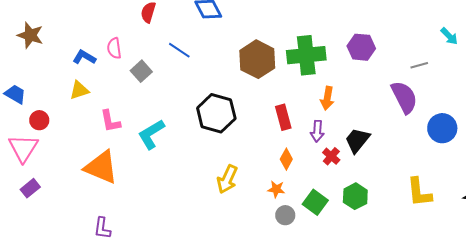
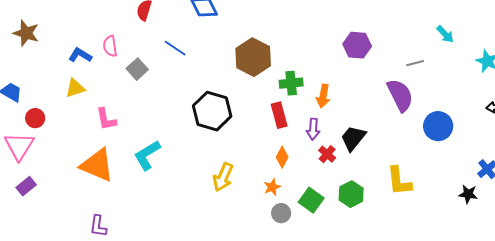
green cross: (306, 55) -> (291, 83), moved, size x0.6
cyan L-shape: (151, 134) -> (147, 155), moved
orange star: (276, 189) -> (272, 187), turned -30
yellow L-shape: (419, 192) -> (399, 181), moved

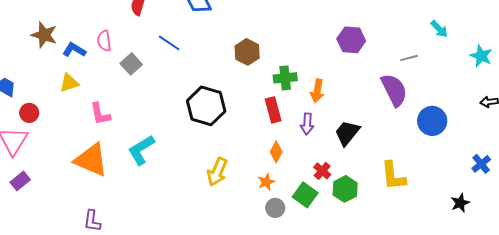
brown star: (26, 33) -> (44, 35), moved
brown hexagon: (253, 57) -> (247, 52), size x0.7
red cross: (327, 154) -> (322, 171), moved
black star: (468, 194) -> (460, 203), moved, turned -30

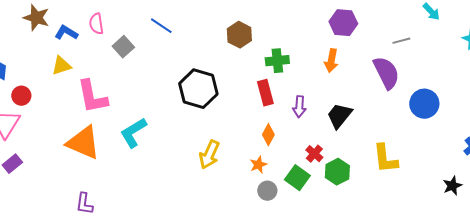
orange arrow: (317, 91) -> (331, 61), moved
pink L-shape: (100, 114) -> (92, 97), size x1.5

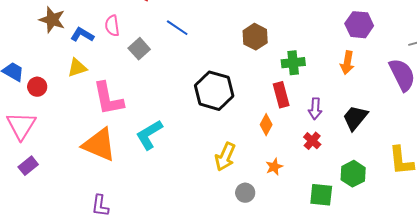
red circle: (21, 96) -> (37, 87), moved
orange diamond: (268, 135) -> (266, 125), moved
red cross: (314, 154) -> (312, 141), moved
green square: (297, 178) -> (321, 195), moved, turned -30
gray circle: (267, 191) -> (245, 193), moved

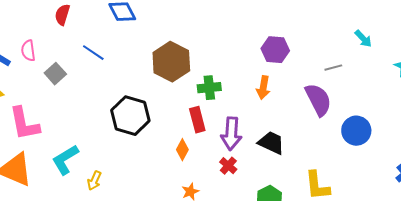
brown hexagon: (255, 37) -> (171, 62), size x1.5
purple arrow: (315, 109) -> (231, 134), size x1.5
black trapezoid: (355, 118) -> (271, 143), turned 76
yellow arrow: (225, 157) -> (94, 181), moved, size x0.7

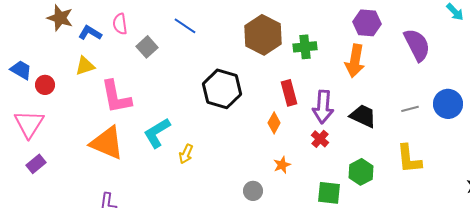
gray line: (333, 68) -> (410, 109), moved
green cross: (209, 88) -> (305, 47), moved
orange arrow: (263, 88) -> (355, 61), size x1.4
purple semicircle: (318, 100) -> (417, 45), moved

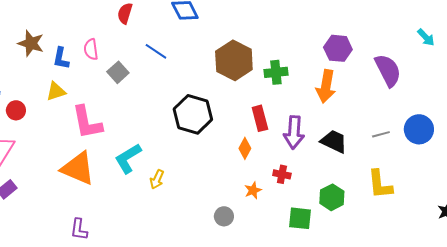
blue L-shape: (90, 33) -> (61, 58), turned -110
red cross: (320, 139) -> (282, 174), moved, turned -30

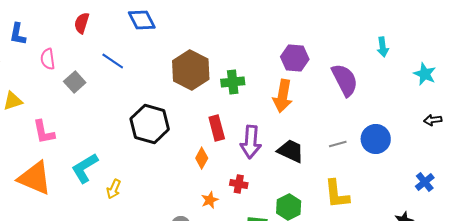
cyan arrow: (426, 37) -> (383, 47), turned 36
blue L-shape: (61, 58) -> (18, 34), moved
pink L-shape: (87, 122) -> (44, 132), size x0.7

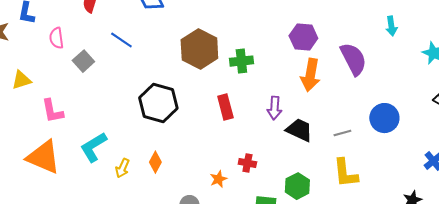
orange arrow: (283, 96) -> (310, 75), moved
purple arrow: (251, 142) -> (274, 108), moved, size x0.7
gray line: (338, 144) -> (342, 133), moved
orange diamond: (202, 158) -> (155, 162), moved

